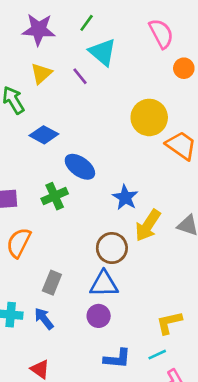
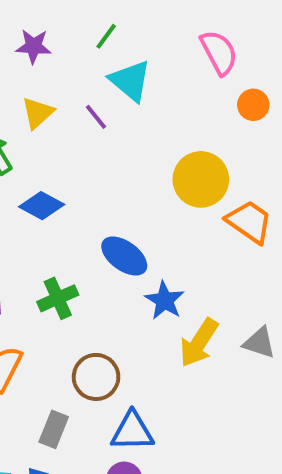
purple star: (39, 30) -> (34, 46), size x0.7
blue ellipse: (80, 167) -> (124, 256), moved
brown circle: (112, 248) -> (96, 377), moved

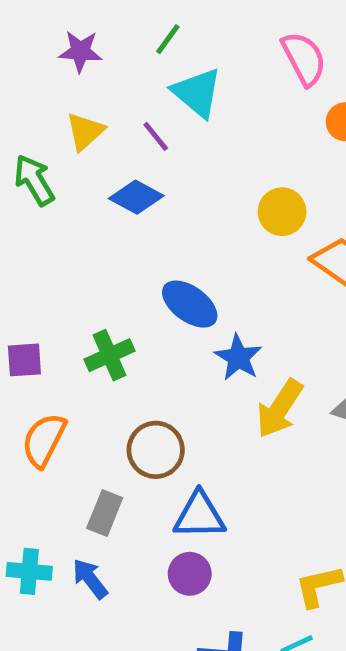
yellow circle: (201, 179) -> (282, 212), size x0.7
blue diamond: (42, 206) -> (136, 197), moved

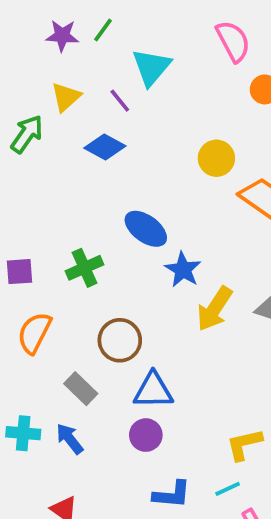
green line: (168, 39) -> (103, 30), moved
cyan triangle: (197, 93) -> (151, 67), turned 30
green arrow: (34, 180) -> (27, 134), turned 66
gray rectangle: (105, 513) -> (81, 389), turned -68

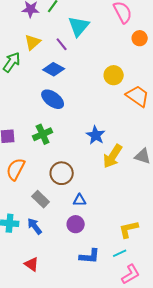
blue ellipse: (146, 229) -> (53, 99), moved
blue triangle: (153, 390) -> (80, 200), size x0.6

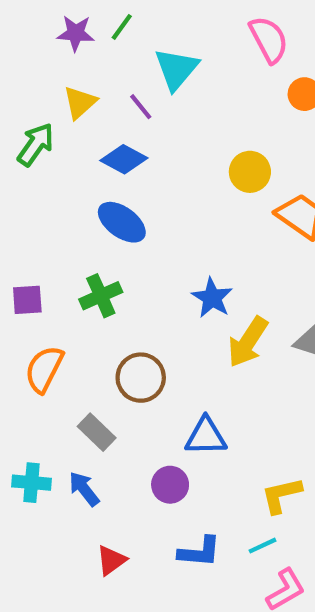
blue triangle: (80, 200) -> (206, 436), moved, size x1.5
red triangle: (32, 264) -> (111, 560), moved, turned 49

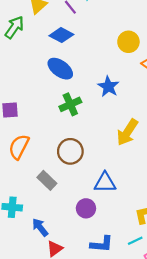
green cross: (101, 296) -> (70, 104), moved
blue star: (212, 298) -> (108, 87), moved
blue arrow: (84, 489) -> (40, 227), moved

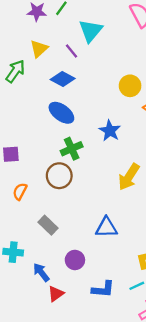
orange semicircle: (19, 147) -> (20, 191), size x0.7
brown circle: (70, 151) -> (59, 176), moved
purple circle: (86, 208) -> (75, 260), moved

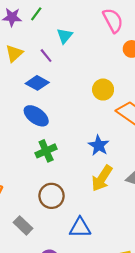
cyan triangle: (91, 31) -> (65, 36), size x0.7
blue star: (110, 131) -> (99, 145), moved
brown circle: (59, 176) -> (52, 196), moved

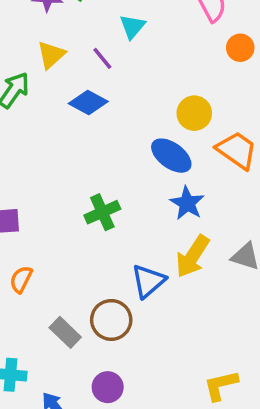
blue ellipse: (36, 116) -> (171, 156), moved
brown circle: (52, 196) -> (111, 320), moved
blue triangle: (80, 228) -> (148, 281), moved, turned -40

